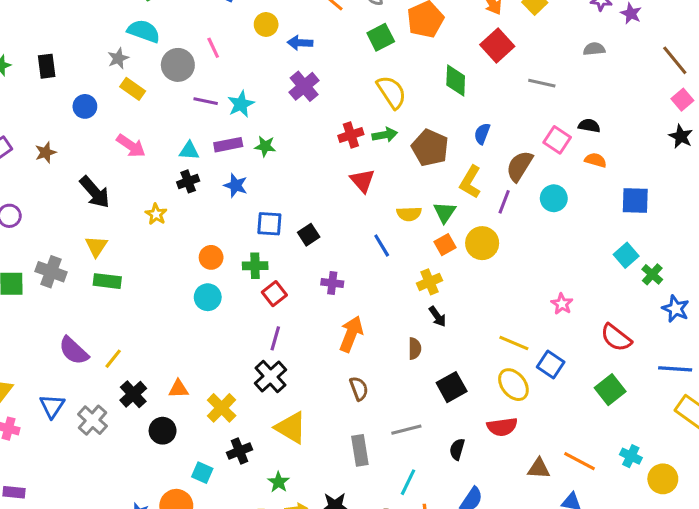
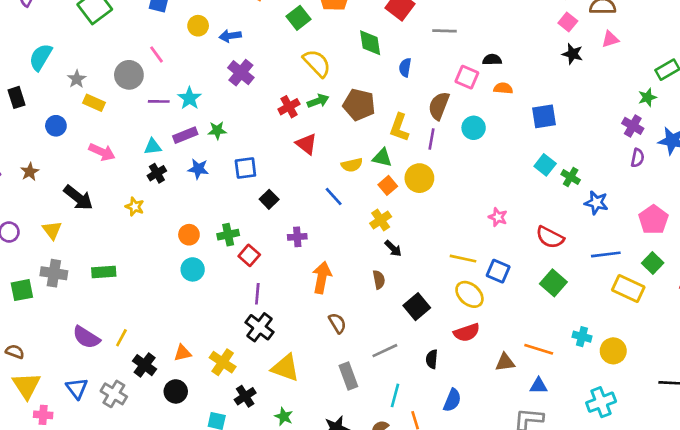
cyan semicircle: (144, 31) -> (41, 57), moved, turned -68
blue semicircle: (482, 134) -> (405, 67), moved
green triangle: (445, 212) -> (382, 158), turned -40
blue square: (269, 224) -> (245, 168), moved
yellow triangle: (96, 246) -> (52, 230), moved

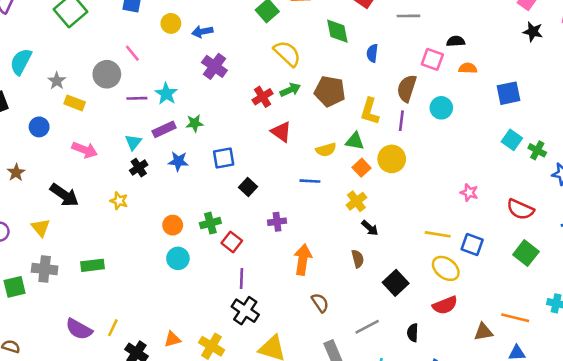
cyan triangle: (153, 147) -> (133, 142), turned -42
blue line: (334, 197) -> (310, 181), turned -42

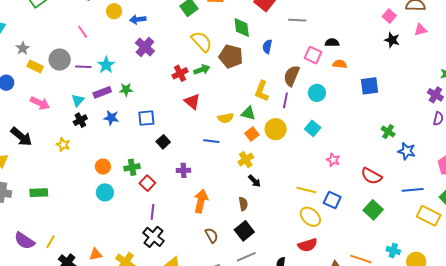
gray circle: (107, 74) -> (60, 60), moved
brown pentagon: (330, 91) -> (231, 56), moved
cyan square: (512, 140) -> (313, 128), moved
black square: (396, 283) -> (244, 231), moved

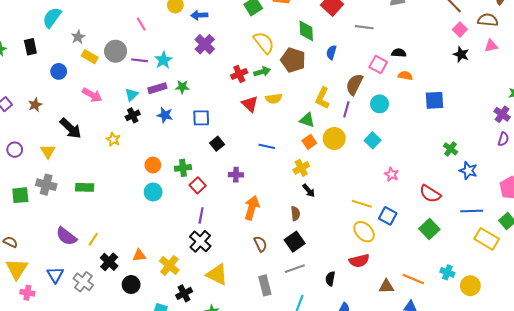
yellow semicircle: (226, 118) -> (274, 99), moved

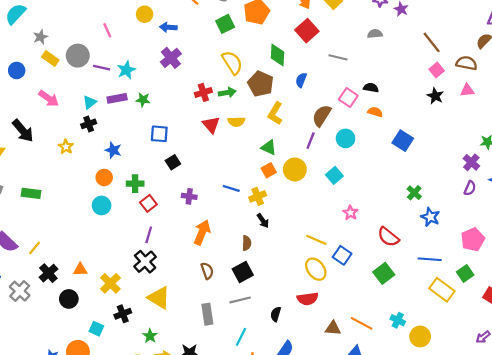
yellow L-shape: (322, 98) -> (275, 113), moved
blue square: (435, 100) -> (403, 141), turned 30
blue star: (165, 115) -> (113, 150), moved
blue line: (267, 146) -> (231, 188), moved

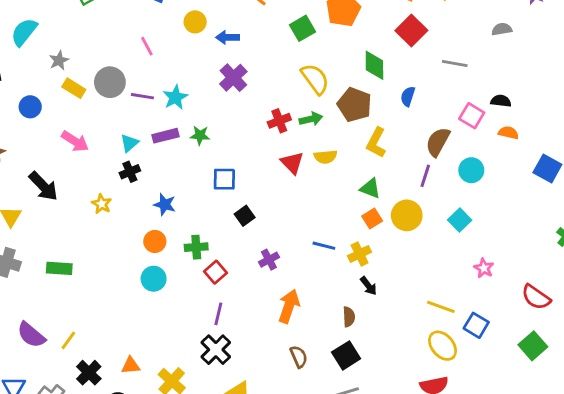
purple cross: (189, 196) -> (269, 260), turned -32

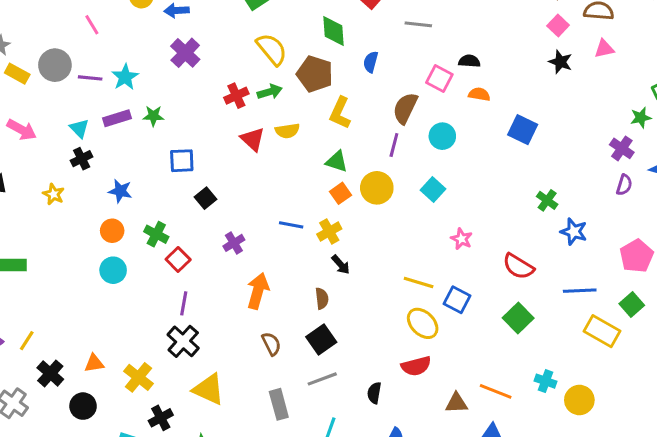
cyan triangle: (129, 143) -> (79, 128), turned -30
green cross: (196, 247) -> (156, 234), turned 35

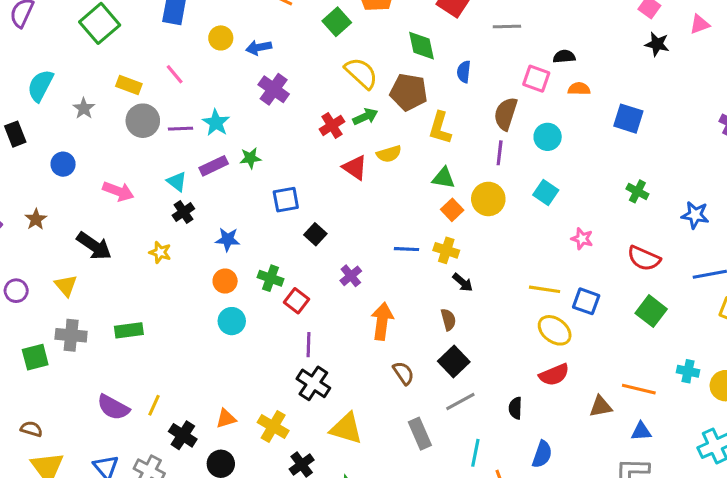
yellow rectangle: (17, 74) -> (129, 85), moved
green cross: (547, 200) -> (637, 191), moved
yellow cross: (329, 232) -> (446, 250), turned -35

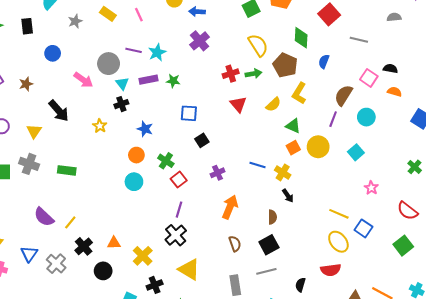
gray circle: (143, 121) -> (109, 64), moved
yellow semicircle: (389, 154) -> (273, 104), moved, turned -42

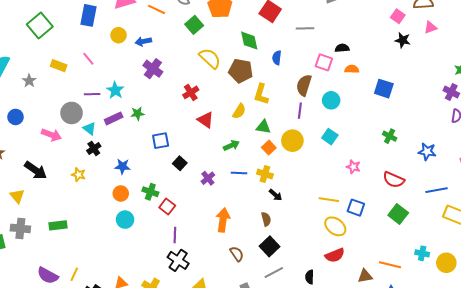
green arrow: (253, 74) -> (231, 145), moved
purple cross: (218, 173) -> (208, 178), moved

